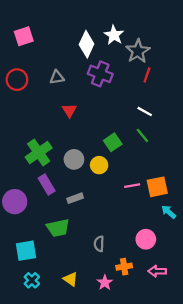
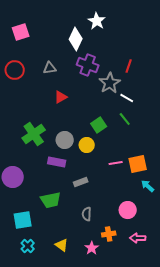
white star: (114, 35) -> (97, 21), moved
gray star: (138, 51) -> (110, 83), moved
red triangle: (69, 110) -> (61, 97), turned 32
purple rectangle: (47, 185) -> (57, 162), moved, turned -48
gray rectangle: (75, 198) -> (81, 182), moved

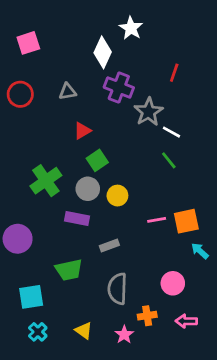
red line: (129, 66) -> (174, 73), moved
green square: (99, 125) -> (97, 160), moved
gray semicircle: (87, 214) -> (117, 289), size x1.6

